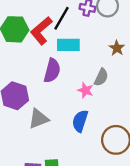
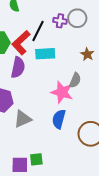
purple semicircle: (52, 71) -> (18, 67), moved
pink star: (85, 90) -> (62, 92), size x1.6

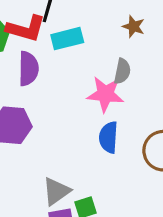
red L-shape: (21, 43) -> (26, 29), turned -110
gray triangle: (23, 119) -> (56, 191), moved

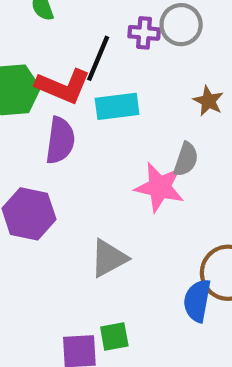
blue semicircle: (108, 137) -> (197, 301), moved
gray triangle: (56, 191) -> (109, 258), moved

